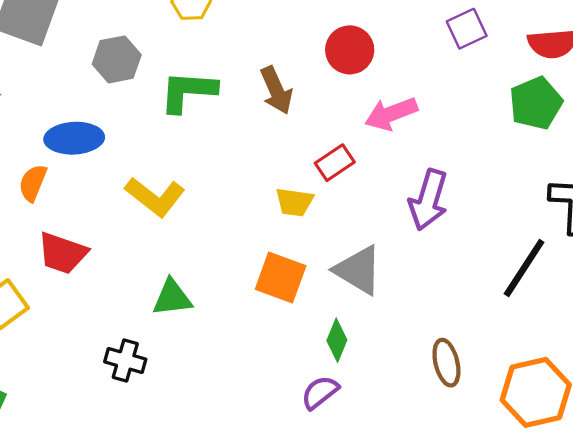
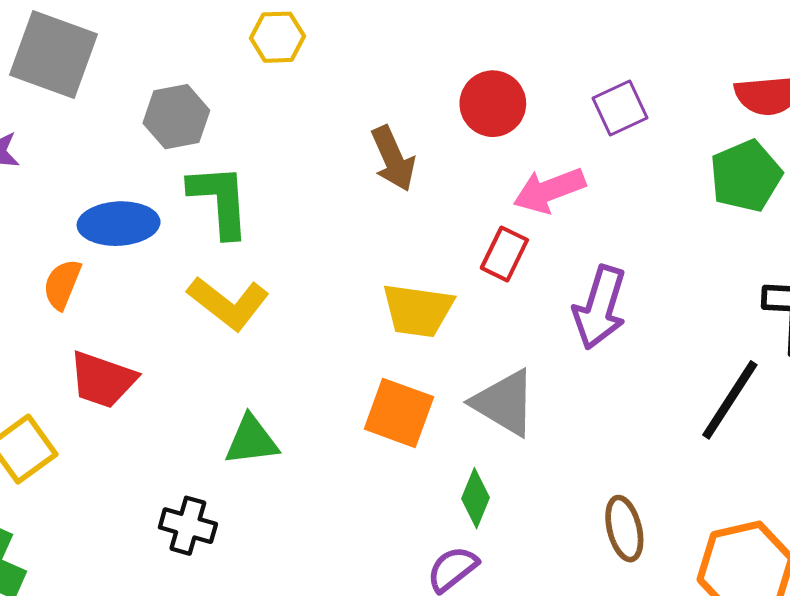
purple square: (467, 29) -> (620, 108), moved
green L-shape: (188, 91) -> (220, 200), moved, turned 82
red rectangle: (335, 163) -> (504, 254), moved, turned -30
yellow trapezoid: (294, 202) -> (418, 310), size x1.4

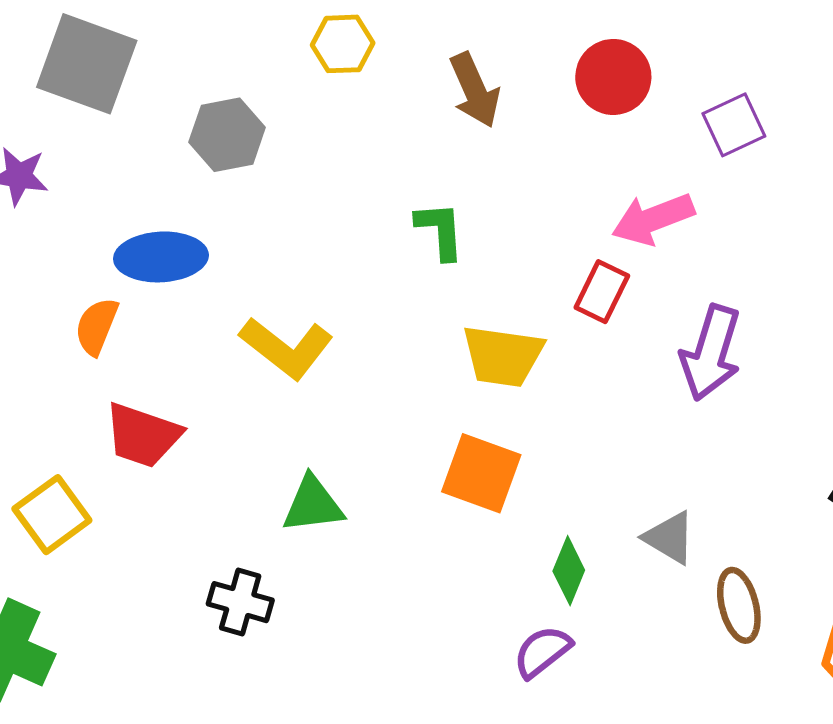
red circle: (493, 104) -> (613, 77), moved
brown arrow: (393, 159) -> (475, 90), moved
green L-shape: (220, 200) -> (440, 231), moved, size x0.7
gray triangle: (504, 403) -> (669, 538), moved, size x0.7

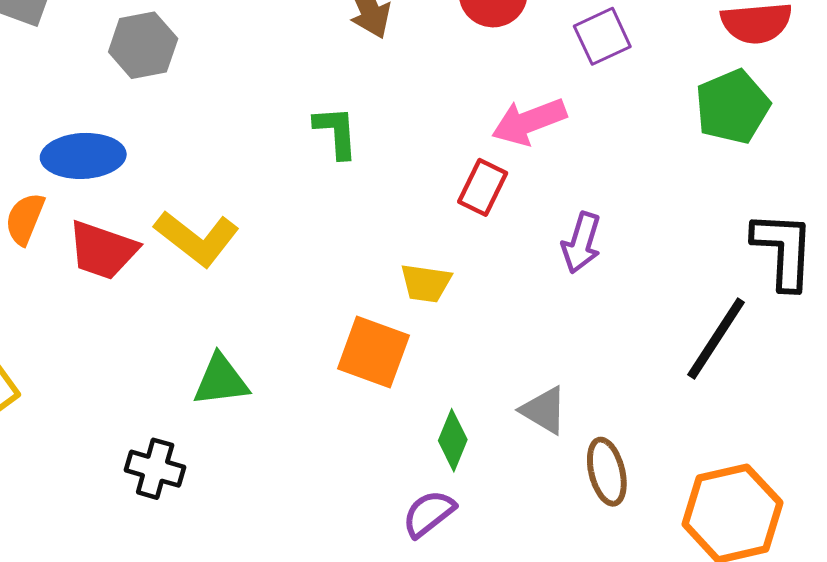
purple arrow: (711, 353) -> (581, 243), size x0.7
yellow trapezoid: (503, 356) -> (426, 283), moved, size x0.7
red trapezoid: (143, 435) -> (103, 250), moved

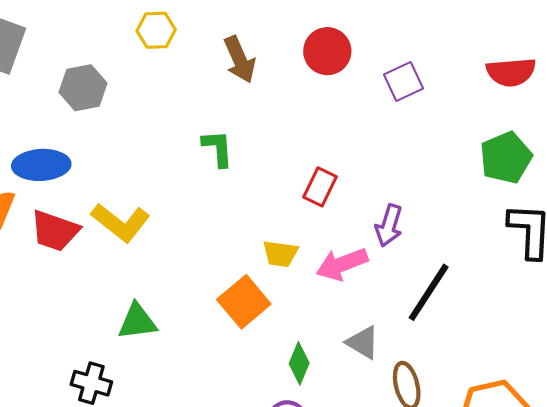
green pentagon: (732, 107) -> (506, 158), moved
pink arrow: (529, 122) -> (342, 264), moved
black line: (716, 338) -> (429, 292), moved
orange square: (373, 352) -> (244, 302), turned 30

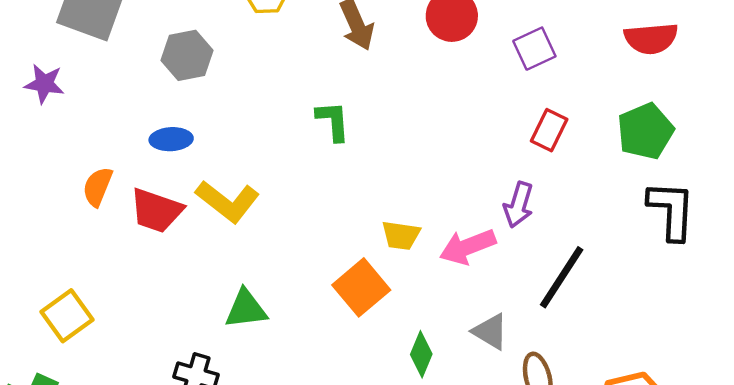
blue ellipse: (41, 165) -> (171, 139), moved, size x0.7
red rectangle: (320, 187) -> (549, 130), moved

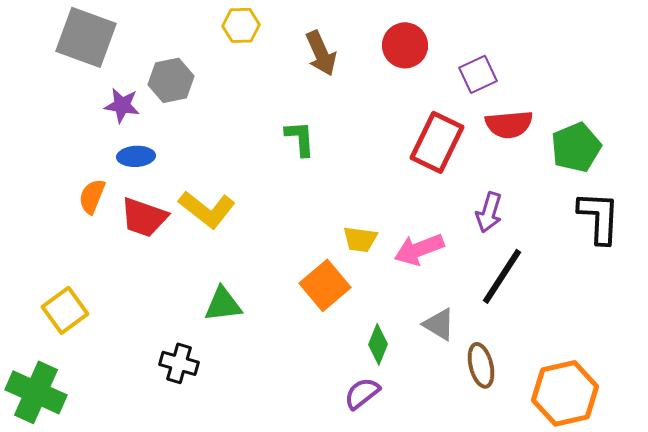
red semicircle: (651, 38) -> (509, 124), moved
purple star: (44, 84) -> (122, 105), moved
red rectangle: (549, 130) -> (437, 142), moved, size x1.6
blue ellipse: (171, 139) -> (136, 156), moved
purple arrow: (519, 205) -> (489, 212), moved

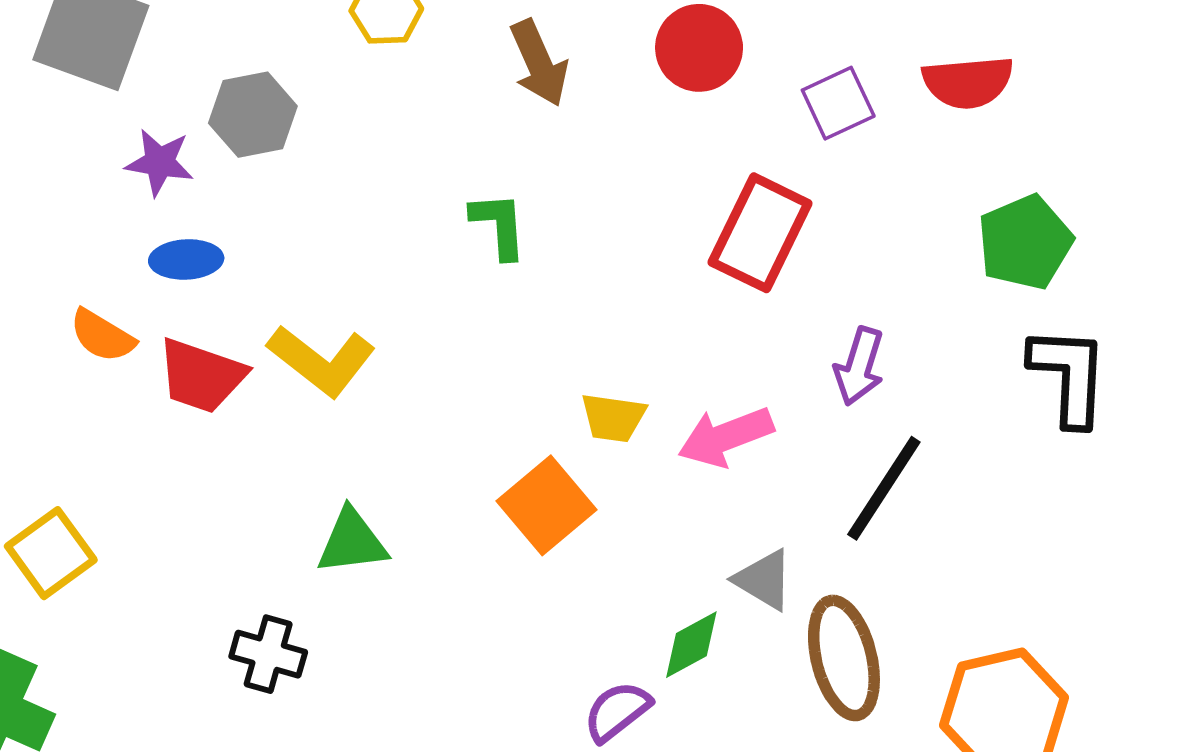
red semicircle: (509, 124) -> (968, 82), moved
orange semicircle: (92, 196) -> (102, 336), turned -81
green diamond: (378, 344) -> (691, 645), moved, turned 39
brown ellipse: (481, 365) -> (844, 658), size x1.4

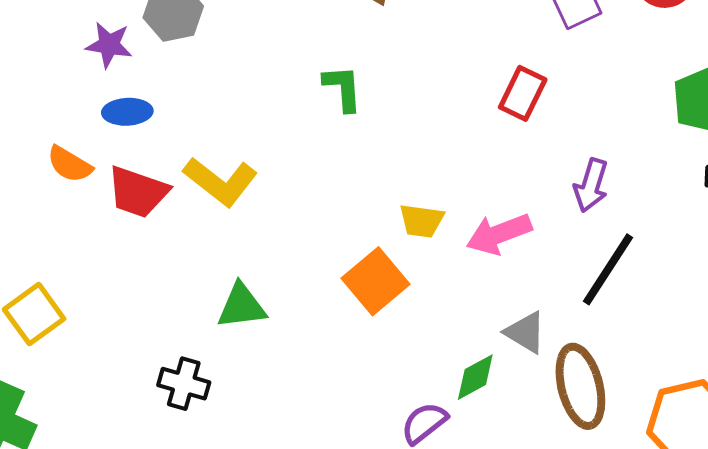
red rectangle: (760, 233) -> (523, 93), size x0.7

